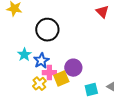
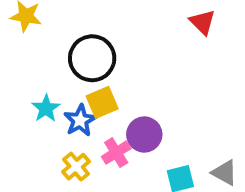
pink cross: (49, 73) -> (116, 153), moved, turned -32
yellow square: (61, 79) -> (102, 102), moved

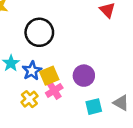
yellow square: (102, 102) -> (49, 76), moved
purple circle: (144, 135) -> (84, 76), moved

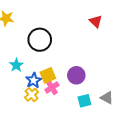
blue star: (32, 71) -> (34, 80), moved

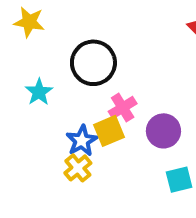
cyan star: (16, 65) -> (39, 92), moved
pink cross: (52, 88) -> (123, 108), moved

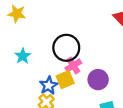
black circle: (93, 63) -> (66, 48), moved

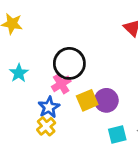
pink cross: (73, 65) -> (61, 84), moved
yellow square: (65, 80) -> (87, 100), moved

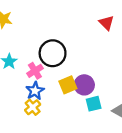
pink cross: (61, 84) -> (35, 71), moved
cyan square: (117, 135) -> (94, 104), moved

